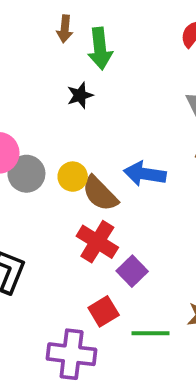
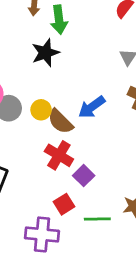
black star: (80, 95) -> (45, 53), size x1.5
blue arrow: (145, 174) -> (92, 107), turned -44

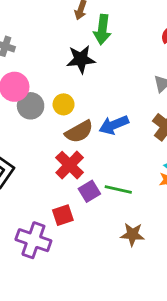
yellow circle: (41, 110) -> (64, 104), moved
brown semicircle: (60, 121) -> (79, 132), turned -88
green line: (97, 219) -> (118, 190), moved

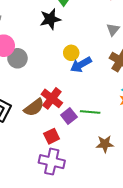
yellow circle: (64, 104) -> (71, 53), moved
brown semicircle: (79, 132) -> (34, 107), moved
purple cross: (33, 240) -> (52, 162), moved

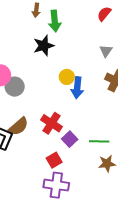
blue arrow: (81, 65) -> (77, 88), turned -50
brown semicircle: (34, 107) -> (19, 126), moved
green line: (90, 112) -> (99, 141), moved

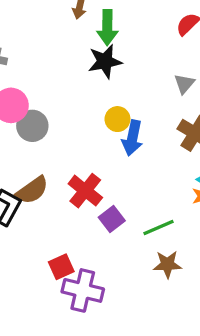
black star: (44, 46) -> (105, 61), moved
green line: (99, 141) -> (159, 228), turned -30
red square: (54, 160) -> (61, 267), moved

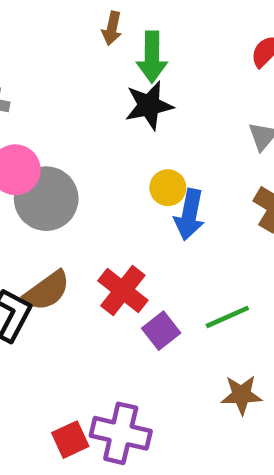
gray circle: (32, 126) -> (46, 199), size x1.4
green line: (159, 228) -> (227, 317), moved
red square: (61, 267) -> (70, 440), moved

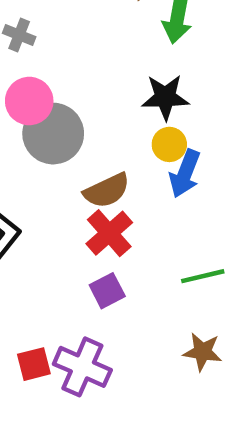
black star: (149, 105) -> (165, 97), moved
brown semicircle: (47, 291) -> (107, 191), moved
purple square: (161, 331) -> (107, 291), moved

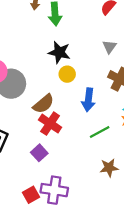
black star: (165, 97) -> (59, 52), turned 30
blue arrow: (185, 173) -> (88, 100), moved
purple square: (107, 291) -> (39, 153), moved

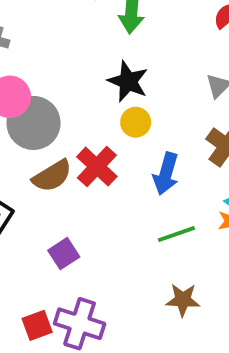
brown semicircle: (44, 104) -> (52, 176), moved
red cross: (50, 124) -> (97, 167), moved

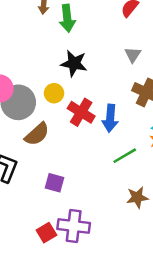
yellow circle: (136, 122) -> (54, 93), moved
red cross: (97, 167) -> (81, 112), moved
purple square: (64, 254) -> (54, 183), turned -30

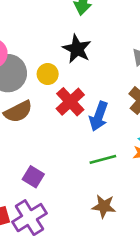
purple square: (54, 183) -> (33, 177), moved
purple cross: (74, 226) -> (29, 218), turned 36

